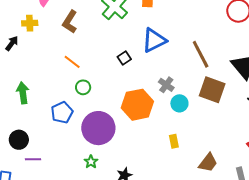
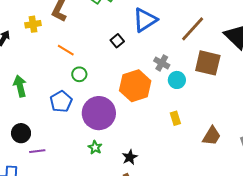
yellow cross: (30, 23) -> (33, 24), moved
brown line: (201, 54) -> (193, 29), turned 76

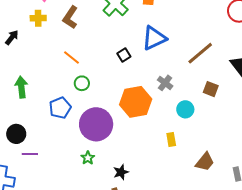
yellow cross: (33, 24) -> (38, 18), moved
brown square: (208, 63) -> (211, 89), size x0.6
cyan circle: (177, 80) -> (185, 109), moved

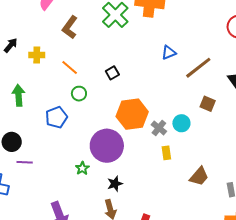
yellow cross: (38, 18) -> (37, 55), moved
blue triangle: (154, 38) -> (169, 53), moved, size x0.6
black square: (124, 55) -> (112, 73), moved
gray cross: (165, 83) -> (159, 128), moved
purple circle: (96, 124) -> (107, 146), moved

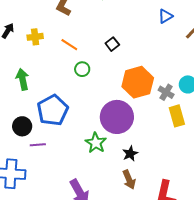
blue pentagon: (56, 117) -> (53, 110), moved, size x1.4
yellow rectangle: (166, 153) -> (177, 116), size x1.5
green star: (82, 168) -> (96, 143), size x1.5

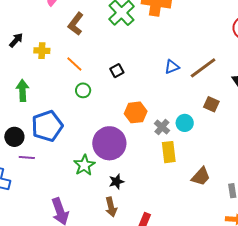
blue triangle: (165, 16) -> (172, 67), moved
orange hexagon: (138, 82) -> (136, 112), size x0.7

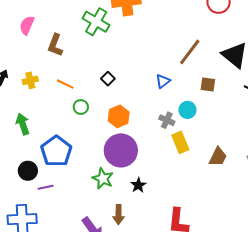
blue triangle: (172, 67) -> (163, 81), moved
orange hexagon: (136, 112) -> (119, 116), moved
brown arrow: (111, 207) -> (119, 215), moved, turned 30

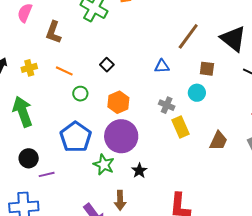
blue triangle: (163, 81) -> (162, 66), turned 35
cyan circle: (187, 110) -> (197, 93), moved
green arrow: (23, 124) -> (23, 112), size x1.4
blue pentagon: (56, 151) -> (76, 137), moved

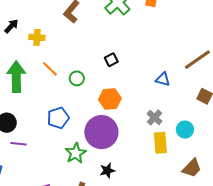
orange line: (64, 71) -> (50, 69), moved
cyan circle: (197, 93) -> (185, 130), moved
blue pentagon: (76, 137) -> (58, 118), size x0.7

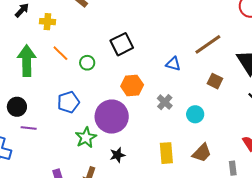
black square: (111, 60) -> (122, 44), size x1.6
orange hexagon: (110, 99) -> (132, 85), moved
yellow rectangle: (160, 143) -> (166, 153), moved

